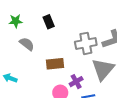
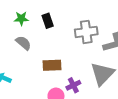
green star: (16, 21) -> (21, 19), moved
gray cross: (86, 43) -> (86, 32), moved

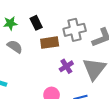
brown rectangle: (52, 65) -> (50, 43), moved
purple cross: (73, 85) -> (66, 66), moved

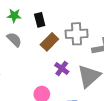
brown rectangle: (50, 43) -> (49, 42), turned -48
purple cross: (66, 66) -> (62, 68), turned -32

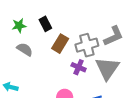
gray cross: (77, 34) -> (87, 45), moved

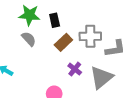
green star: (19, 26) -> (29, 15), size x1.5
gray cross: (87, 45) -> (90, 36), moved

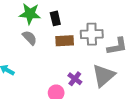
brown rectangle: (63, 42) -> (65, 41), turned 42
purple cross: (75, 69) -> (75, 79), moved

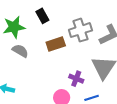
black rectangle: (55, 18) -> (42, 16), moved

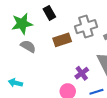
purple cross: (76, 79) -> (82, 73), turned 32

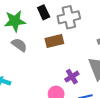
gray cross: (86, 27) -> (69, 17), moved

